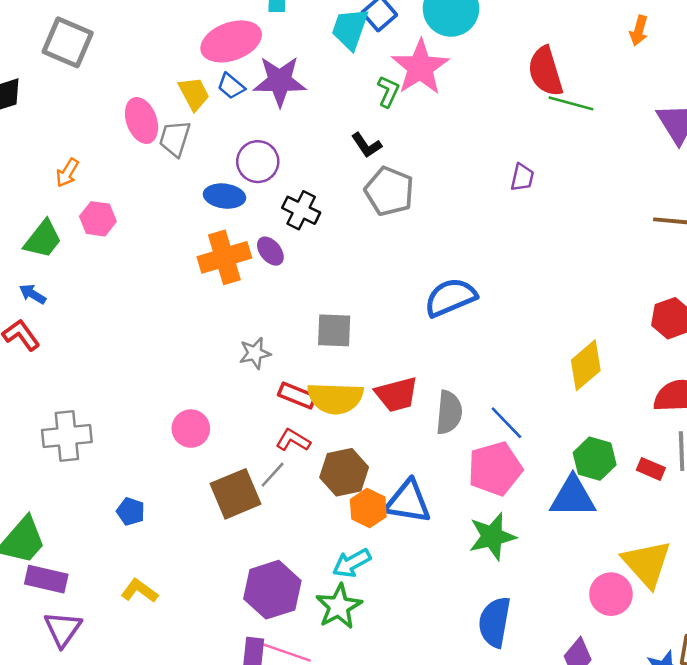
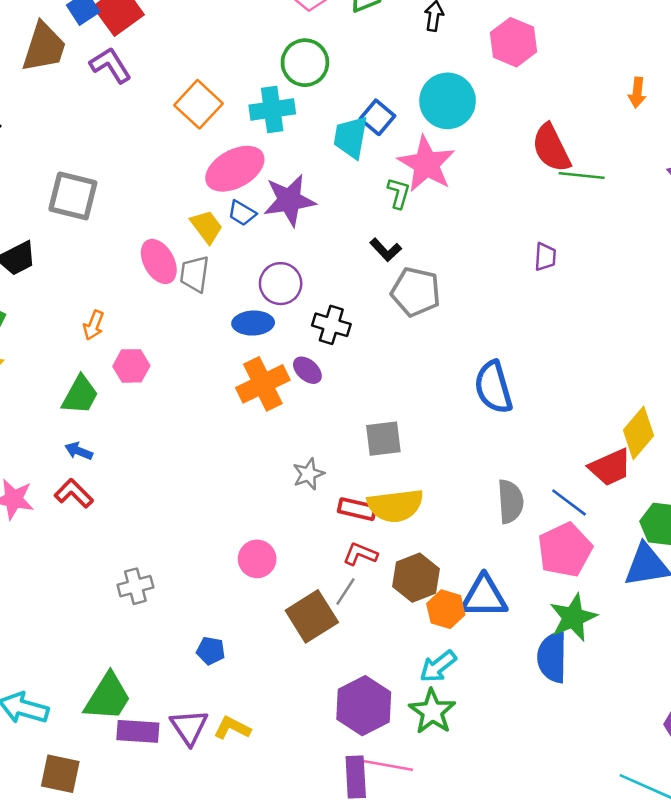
blue semicircle: (450, 297) -> (493, 387), turned -74
red trapezoid: (397, 394) -> (610, 467), moved
gray cross: (67, 436) -> (135, 586), size x0.7
blue semicircle: (495, 622) -> (552, 657), moved
purple triangle: (63, 629) -> (189, 727), moved

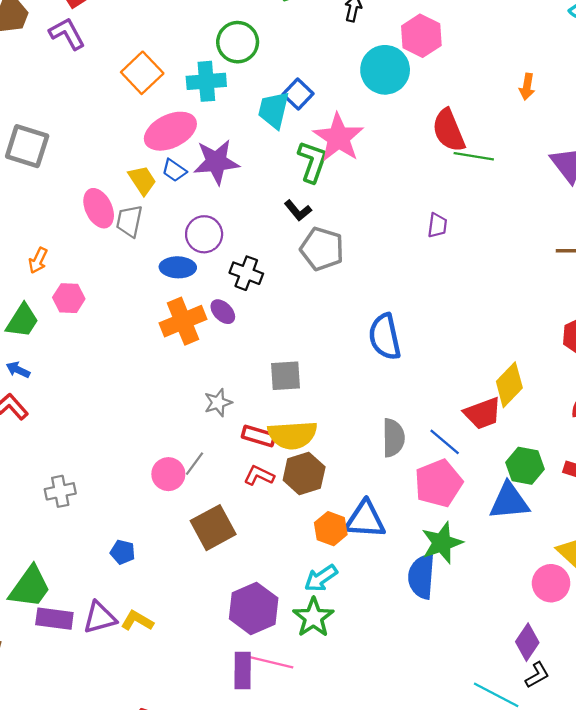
cyan circle: (448, 101) -> (385, 70), moved
green L-shape: (399, 193) -> (312, 162), size x1.5
brown hexagon: (416, 578) -> (304, 474), moved
gray line: (345, 592) -> (194, 464), moved
purple triangle: (189, 727) -> (100, 618), turned 45

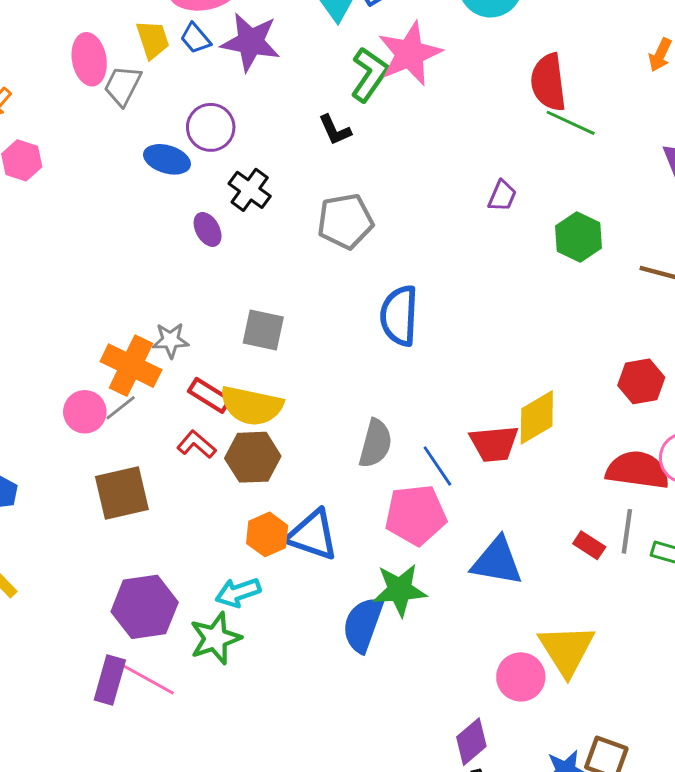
gray pentagon: (322, 249) -> (345, 221), moved, turned 30
orange cross: (183, 321) -> (131, 366), moved, turned 33
green hexagon: (525, 466) -> (579, 237), moved

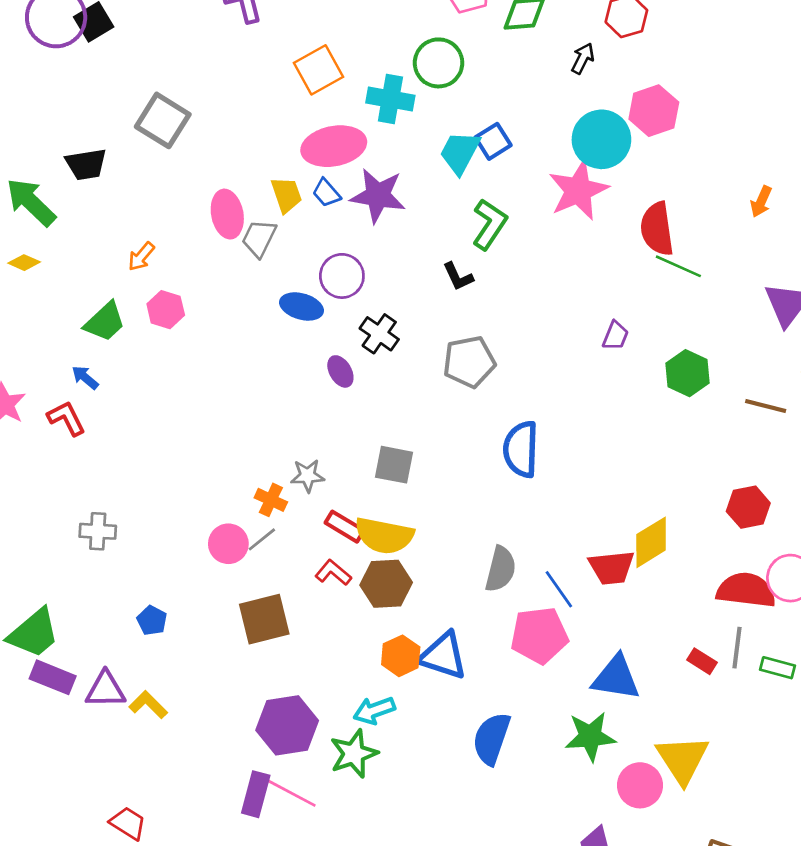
pink star: (410, 54) -> (578, 190), moved
orange cross: (131, 366) -> (271, 500), size x0.6
green star: (400, 590) -> (590, 736), moved

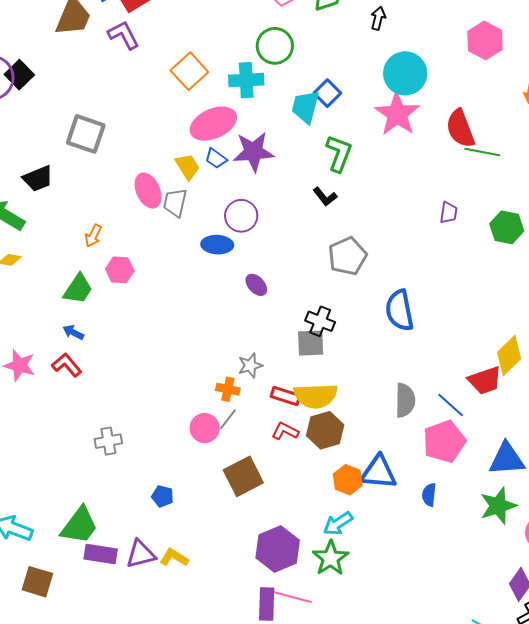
pink hexagon: (654, 111) -> (485, 40), moved
black cross: (379, 334) -> (320, 321), moved
blue semicircle: (491, 739) -> (429, 495), moved, size x0.6

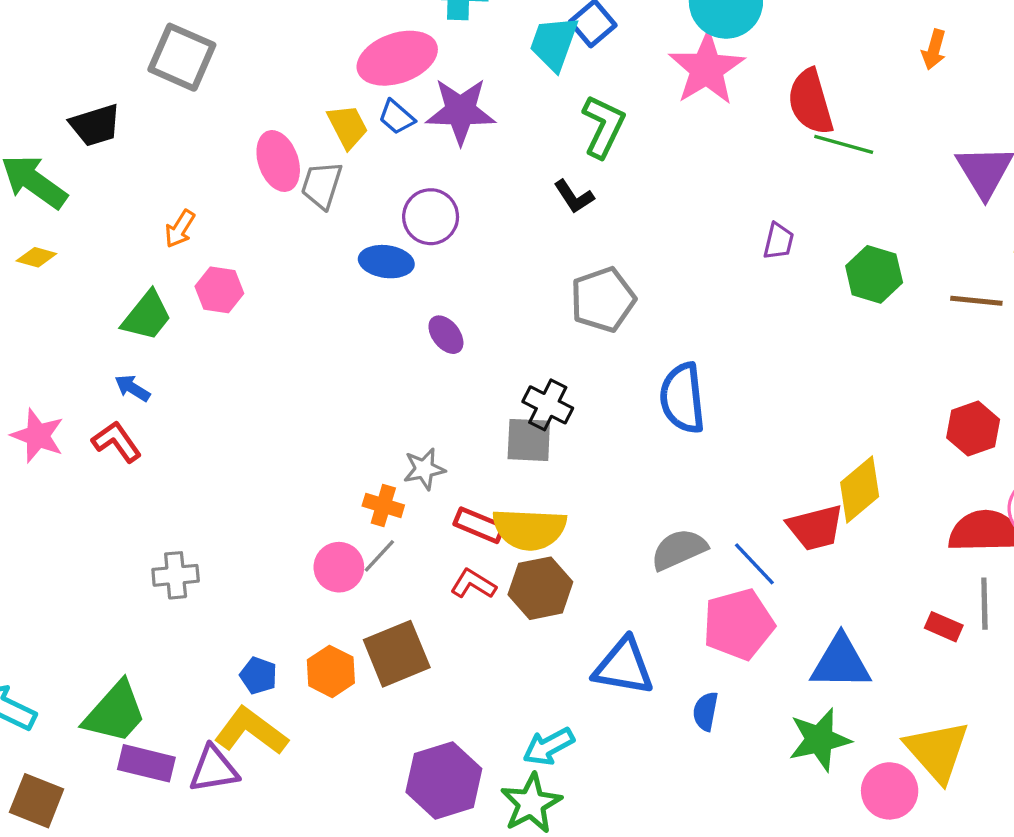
gray semicircle: (405, 400) -> (679, 549), turned -120
orange hexagon: (348, 480) -> (331, 671), moved
yellow L-shape: (174, 558) -> (251, 731), moved, size x1.5

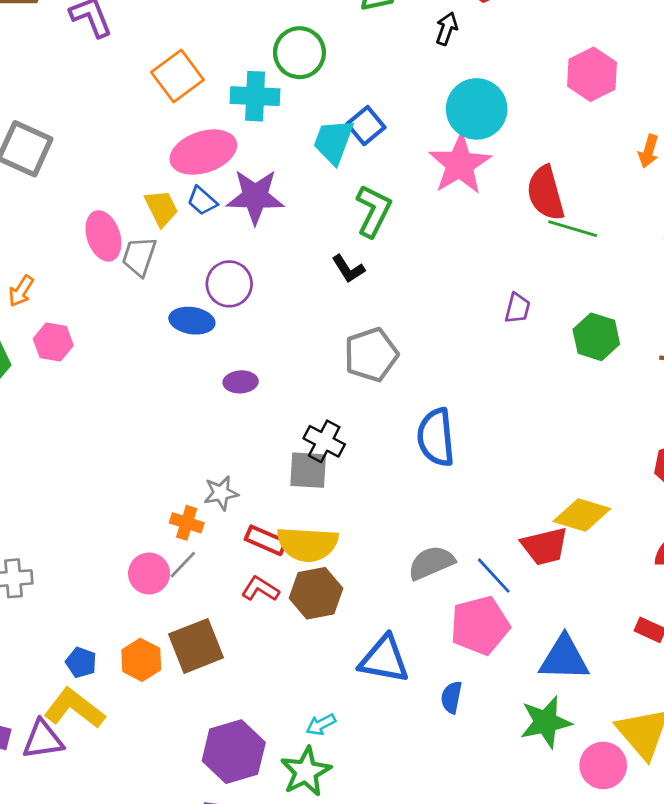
purple ellipse: (446, 335) -> (241, 382), turned -56
yellow diamond: (860, 489) -> (582, 515), turned 56
cyan arrow: (549, 746) -> (321, 725), size x0.7

